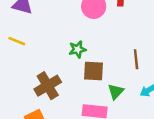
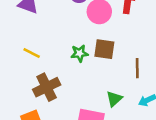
yellow line: (17, 41) -> (32, 53), moved
brown square: (94, 71) -> (104, 49), moved

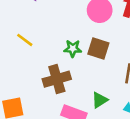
brown cross: (47, 87) -> (57, 79), moved

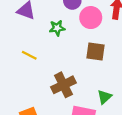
green star: (73, 49) -> (57, 28), moved

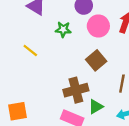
brown square: (95, 52) -> (96, 60), turned 30
brown cross: (63, 85) -> (76, 90), moved

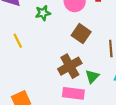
yellow line: (30, 50) -> (18, 41), turned 40

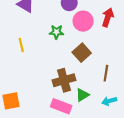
green star: (43, 13) -> (57, 32), moved

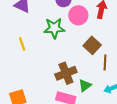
green star: (57, 32) -> (54, 28), size x1.5
brown square: (82, 53) -> (92, 45), moved

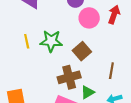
green star: (54, 28) -> (51, 41), moved
brown square: (92, 45) -> (82, 51), moved

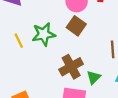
brown square: (82, 51) -> (76, 26), moved

